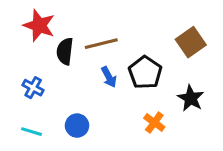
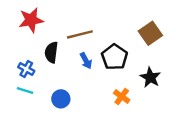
red star: (39, 25) -> (31, 20), turned -30
black semicircle: (65, 51) -> (51, 52), moved
cyan line: (32, 132) -> (25, 91), moved

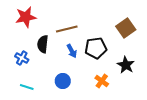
black pentagon: (115, 57) -> (96, 48), turned 30
cyan line: (25, 91) -> (27, 87), moved
blue circle: (61, 99) -> (63, 81), moved

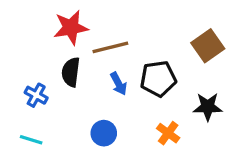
red star: (26, 17) -> (71, 28), moved
black star: (126, 65) -> (208, 107), turned -30
cyan line: (27, 87) -> (31, 140), moved

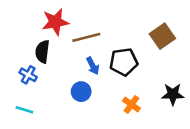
black semicircle: (71, 72) -> (42, 52), moved
black star: (208, 107) -> (173, 94), moved
blue circle: (104, 133) -> (81, 92), moved

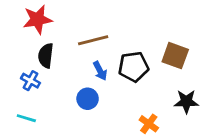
red star: (55, 22) -> (37, 19), moved
brown square: (162, 36) -> (175, 56), moved, turned -35
orange cross: (131, 105) -> (149, 124), moved

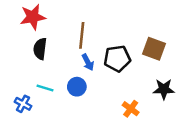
brown line: (93, 40) -> (82, 35), turned -70
blue cross: (30, 81) -> (23, 104), moved
cyan line: (26, 118) -> (45, 88), moved

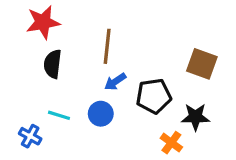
black pentagon: (117, 59) -> (154, 96), moved
blue arrow: (88, 62) -> (115, 82), turned 84
black star: (164, 89) -> (195, 117), moved

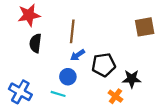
brown square: (202, 64) -> (145, 27), moved, turned -30
cyan line: (59, 115) -> (58, 94), moved
blue cross: (30, 136) -> (20, 92), size x1.5

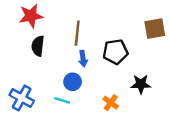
blue arrow: (78, 55) -> (83, 59), turned -64
black pentagon: (104, 65) -> (115, 52), moved
orange cross: (115, 96) -> (111, 103), moved

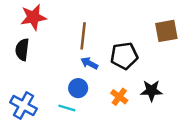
black semicircle: (38, 46) -> (22, 50), moved
blue arrow: (83, 59) -> (89, 63), turned 126
orange cross: (111, 103) -> (119, 97), moved

